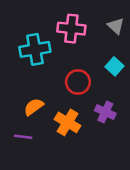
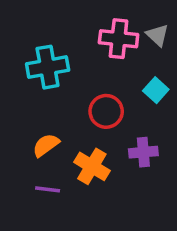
pink cross: (71, 29) -> (119, 39), moved
purple cross: (105, 112) -> (143, 152), turned -30
purple line: (23, 137) -> (48, 189), moved

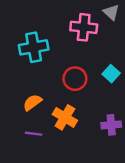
gray triangle: (158, 35) -> (111, 12), moved
cyan square: (156, 90) -> (111, 74), moved
purple cross: (143, 152) -> (111, 125), moved

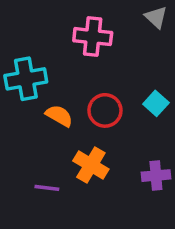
pink cross: (84, 27) -> (93, 37), moved
cyan cross: (34, 47) -> (26, 79), moved
orange semicircle: (32, 102) -> (59, 116), moved, turned 66

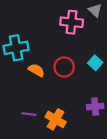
pink cross: (93, 37) -> (72, 22), moved
orange cross: (91, 165) -> (56, 119), moved

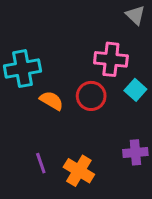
pink cross: (72, 22) -> (111, 59), moved
purple line: (29, 114) -> (41, 163), turned 64

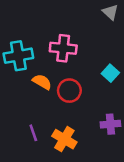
pink cross: (111, 59) -> (63, 48), moved
red circle: (91, 96) -> (69, 91), moved

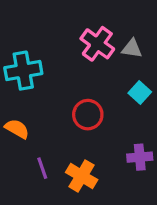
gray triangle: (110, 12) -> (132, 49), moved, turned -35
pink cross: (63, 48) -> (97, 44), moved, turned 30
orange semicircle: (42, 82) -> (17, 129), moved

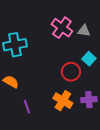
red circle: (88, 115) -> (71, 72), moved
orange cross: (82, 176) -> (63, 101), moved

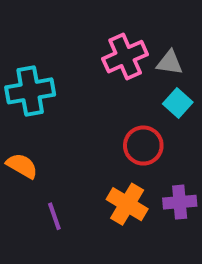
pink cross: (62, 28) -> (125, 57), turned 30
cyan square: (89, 59) -> (178, 103), moved

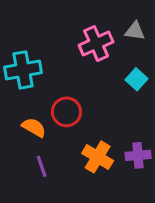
gray triangle: (170, 63) -> (135, 31), moved
red circle: (143, 146) -> (67, 112), moved
orange semicircle: (22, 166) -> (34, 127), moved

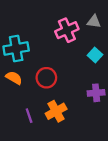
orange semicircle: (34, 127) -> (14, 78), moved
purple cross: (138, 155) -> (96, 93), moved
orange cross: (98, 157) -> (56, 111), moved, turned 30

